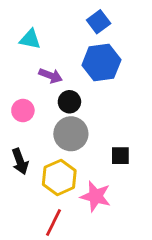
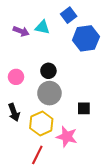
cyan triangle: (30, 39) -> (42, 27), moved
blue hexagon: (101, 63) -> (86, 38), moved
purple arrow: (51, 76) -> (21, 31), moved

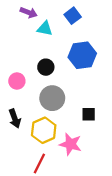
purple arrow: (21, 31) -> (29, 12), moved
blue hexagon: (86, 38) -> (82, 55), moved
black circle: (48, 71) -> (46, 67), moved

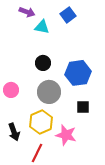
blue hexagon: (82, 55) -> (78, 73), moved
pink circle: (17, 81) -> (11, 90), moved
black arrow: (15, 118) -> (14, 132), moved

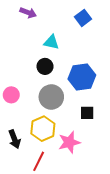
blue square: (68, 15) -> (83, 18), moved
cyan triangle: (42, 27) -> (51, 42), moved
pink star: (66, 135) -> (69, 142), turned -30

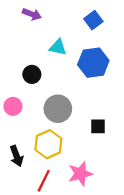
black circle: (45, 66) -> (32, 74), moved
blue hexagon: (82, 77) -> (93, 63), moved
pink star: (69, 142) -> (80, 174), moved

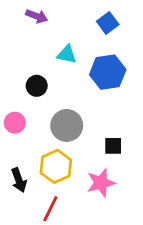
pink star: (80, 174) -> (101, 183), moved

